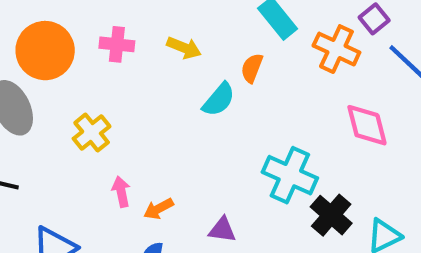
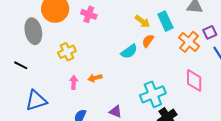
yellow arrow: (184, 48) -> (142, 21), moved
cyan cross: (290, 175) -> (153, 94), turned 30
orange arrow: (158, 209) -> (95, 78), moved

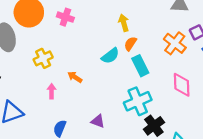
yellow arrow: (142, 21) -> (124, 23), turned -140
cyan rectangle: (165, 21) -> (140, 66), moved
orange arrow: (95, 78) -> (75, 77), moved, turned 48

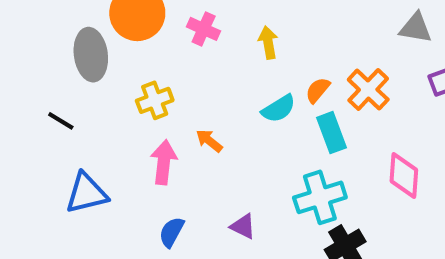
yellow arrow: (124, 23) -> (268, 42), moved
orange cross: (175, 43) -> (368, 90), moved
pink arrow: (52, 91) -> (164, 162), size x1.5

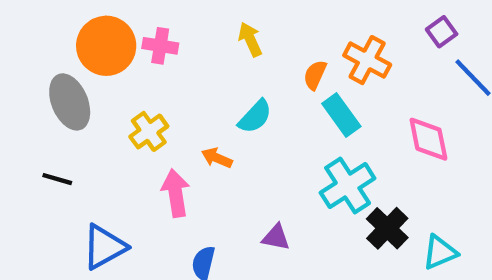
pink cross: (204, 29) -> (160, 46), moved
cyan semicircle: (279, 109) -> (255, 117), moved

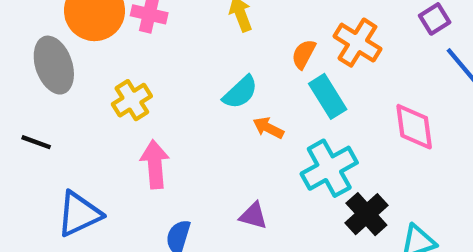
orange arrow: (217, 158) -> (268, 128), moved

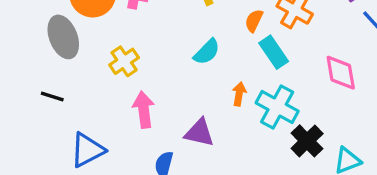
orange arrow: (268, 128) -> (239, 94), moved, turned 75
cyan cross: (329, 168) -> (277, 107), turned -30
purple triangle: (253, 216) -> (199, 133), moved, size x1.4

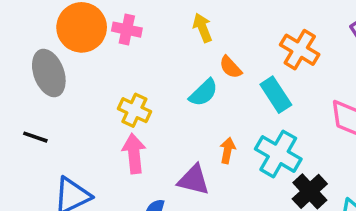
orange semicircle: (254, 21) -> (231, 67), moved, turned -70
yellow cross: (124, 61) -> (134, 110), moved, turned -32
orange arrow: (239, 94) -> (227, 150), moved

